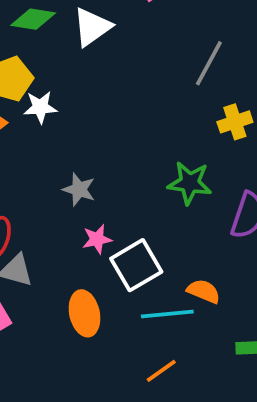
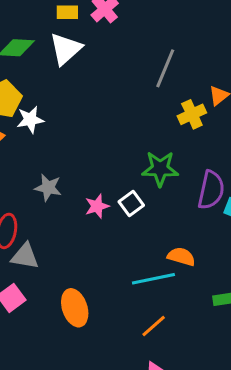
gray star: (79, 190) -> (48, 188), moved
pink star: (97, 239) -> (97, 206), moved
white square: (136, 265) -> (131, 204), moved, size x0.6
orange ellipse: (85, 313) -> (75, 308), moved

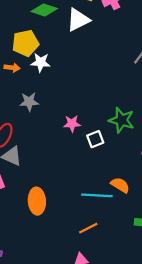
gray star: (48, 188) -> (29, 102), moved, turned -30
pink star: (97, 206) -> (72, 124), moved

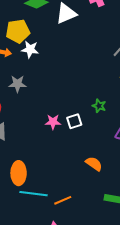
green star: (122, 120) -> (99, 106), size x0.6
pink star: (72, 124) -> (53, 122), moved
cyan line: (97, 195) -> (34, 194), moved

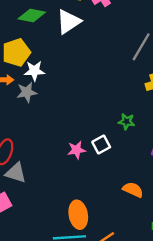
gray star: (17, 84) -> (27, 92), moved
orange ellipse: (19, 173) -> (78, 215), moved

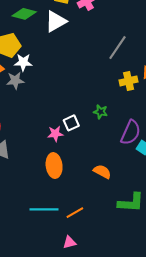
white square: (101, 145) -> (71, 123), moved
orange ellipse: (78, 215) -> (54, 166), moved

